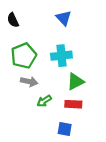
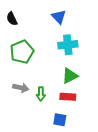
cyan cross: (61, 56) -> (68, 45), moved
gray arrow: (29, 82) -> (21, 88), moved
green arrow: (44, 101) -> (41, 94), turned -56

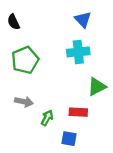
blue triangle: (59, 17) -> (83, 20), moved
green triangle: (70, 76) -> (97, 87), moved
green arrow: (41, 94) -> (47, 118), moved, turned -152

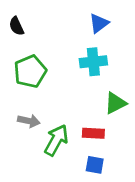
blue triangle: (83, 20) -> (99, 23), turned 36
green arrow: (47, 118) -> (56, 140), size x1.6
blue square: (69, 139) -> (95, 165), moved

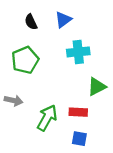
blue triangle: (99, 23) -> (63, 20), moved
black semicircle: (16, 26) -> (31, 22), moved
gray arrow: (29, 121) -> (14, 100), moved

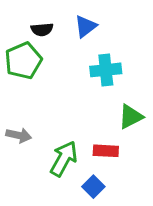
black semicircle: (31, 22) -> (42, 30), turned -70
green pentagon: (25, 60) -> (23, 61), moved
blue square: (79, 139) -> (93, 187), moved, turned 35

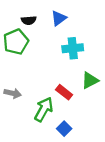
red rectangle: (106, 151) -> (64, 92), moved, turned 35

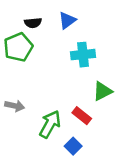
red rectangle: (64, 92) -> (82, 116), moved

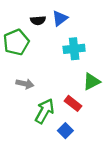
black semicircle: (33, 23) -> (38, 20), moved
gray arrow: (15, 106) -> (25, 84), moved

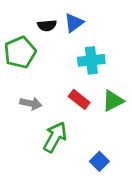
red rectangle: (73, 103) -> (79, 99), moved
blue square: (65, 131) -> (99, 161), moved

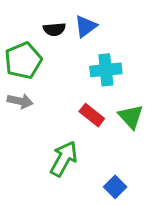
green triangle: (113, 101) -> (131, 117), turned -45
gray arrow: (31, 103) -> (20, 101), moved

